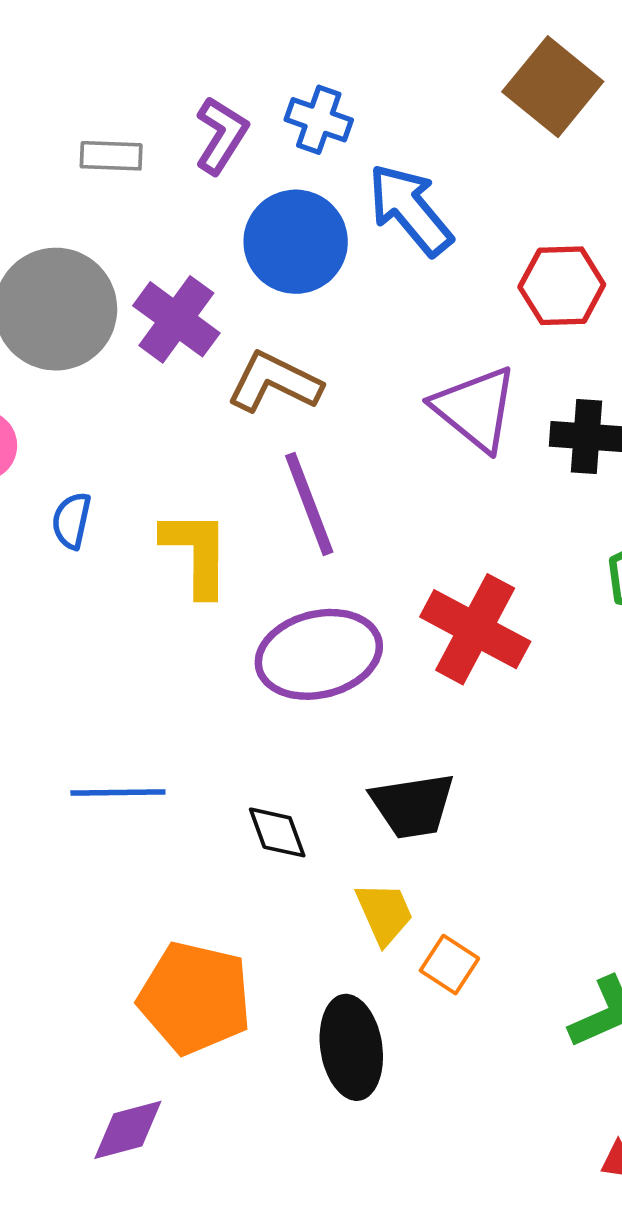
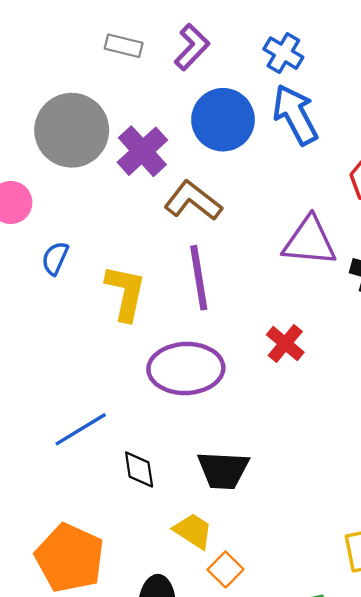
blue cross: (319, 120) -> (283, 53), moved
purple triangle: (475, 409) -> (309, 241), turned -46
red cross: (475, 629) -> (285, 343), moved, size x0.6
blue line: (118, 793) -> (81, 429), moved, turned -42
yellow trapezoid: (384, 913) -> (193, 531), turned -45

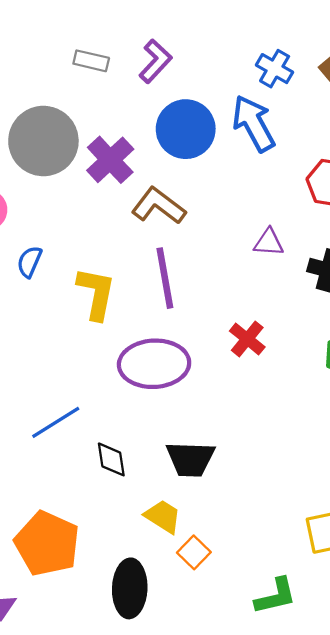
blue cross: (283, 53) -> (275, 69), moved
purple triangle: (309, 241) -> (269, 242), size x0.6

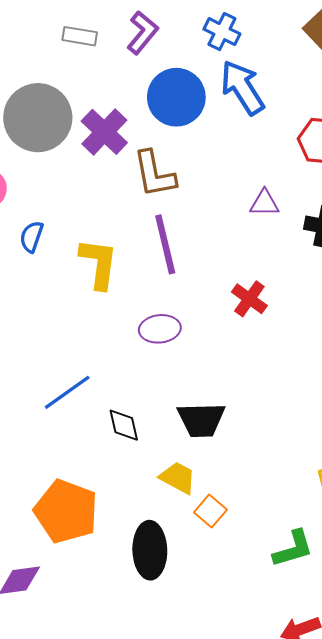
blue cross: (275, 69) -> (222, 32), moved
brown L-shape: (159, 206) -> (154, 174), turned -134
purple ellipse: (154, 364) -> (160, 329), size x0.6

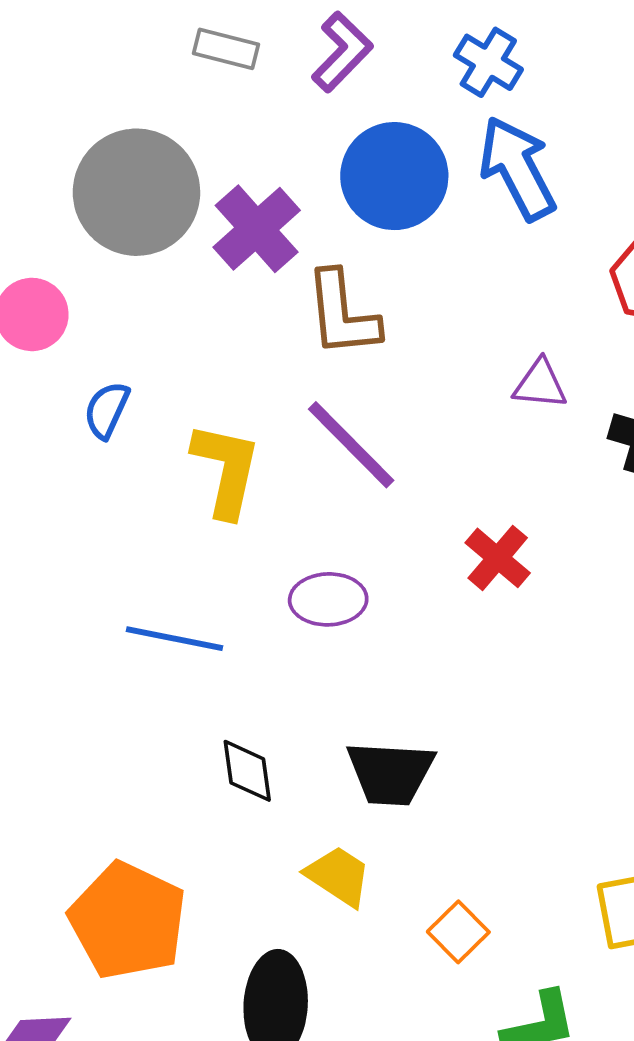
purple line: (165, 244) -> (351, 445), turned -36
blue line: (67, 392) -> (174, 639), moved, turned 42
orange square: (210, 511) -> (458, 932), moved

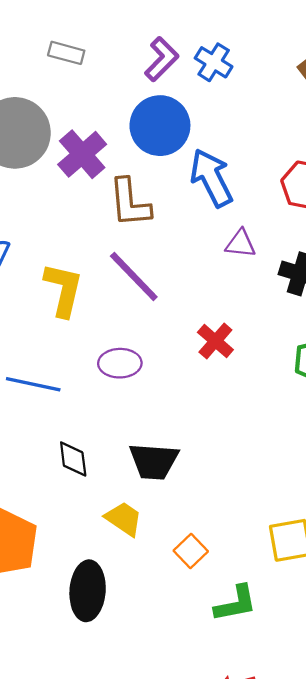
purple L-shape: (342, 52) -> (162, 59), moved
blue arrow: (517, 168) -> (211, 178), moved

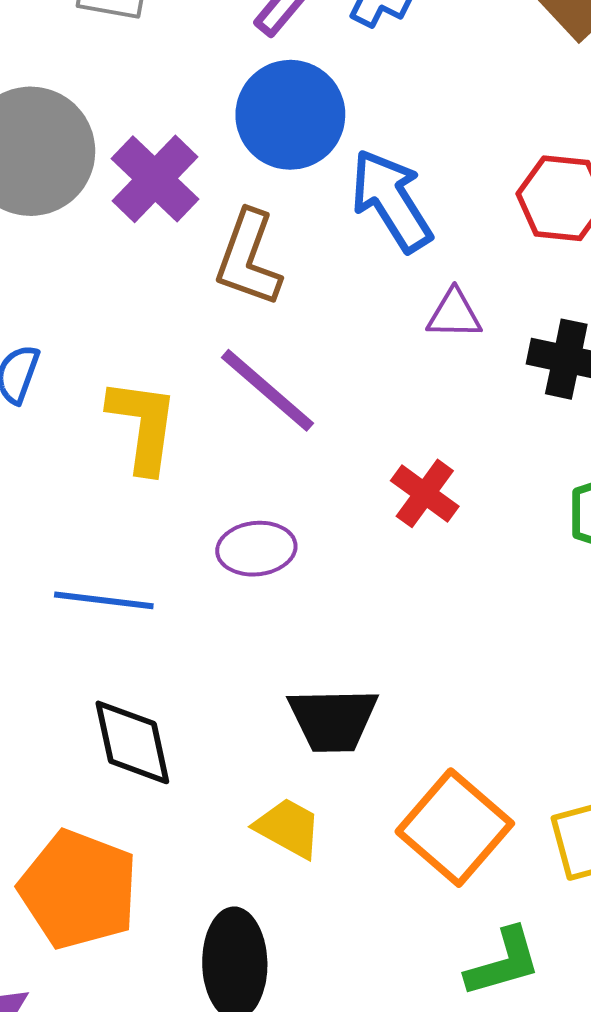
brown L-shape: (130, 203) -> (248, 258), turned 30
black diamond: (73, 459) -> (132, 742), moved, size x1.4
orange square: (191, 551) -> (455, 828), moved, size x1.8

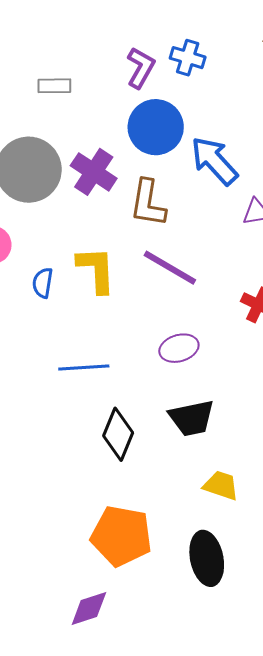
yellow L-shape: (143, 425) -> (96, 270), moved
blue line: (104, 600) -> (84, 368), moved
black trapezoid: (333, 720) -> (192, 418), moved
black diamond: (132, 742) -> (118, 434), moved, turned 45

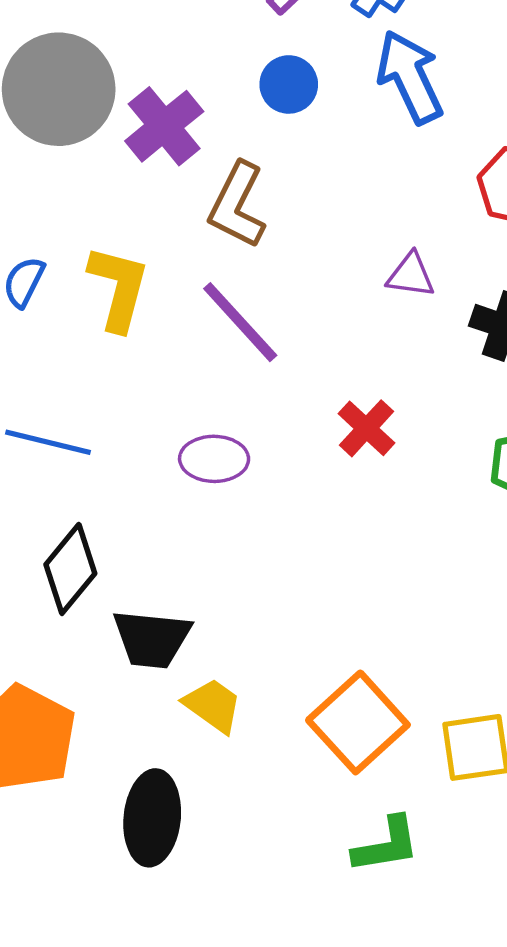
blue circle: (156, 127) -> (289, 84), size x0.6
blue arrow: (214, 161) -> (410, 77), moved
black trapezoid: (192, 418) -> (152, 639), moved

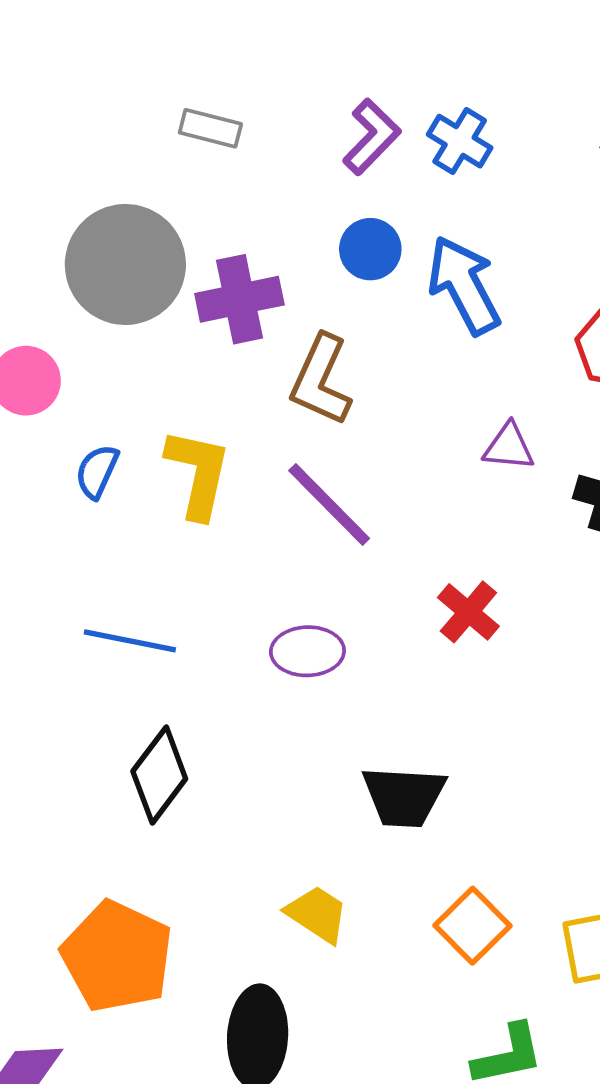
blue arrow: (410, 77) -> (464, 285), moved
purple cross: (164, 126) -> (239, 299), turned 30
black trapezoid: (152, 639) -> (404, 796), moved
orange square: (358, 722) -> (473, 926), size x0.7

